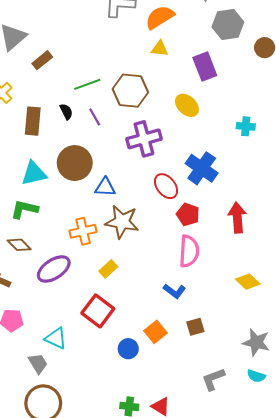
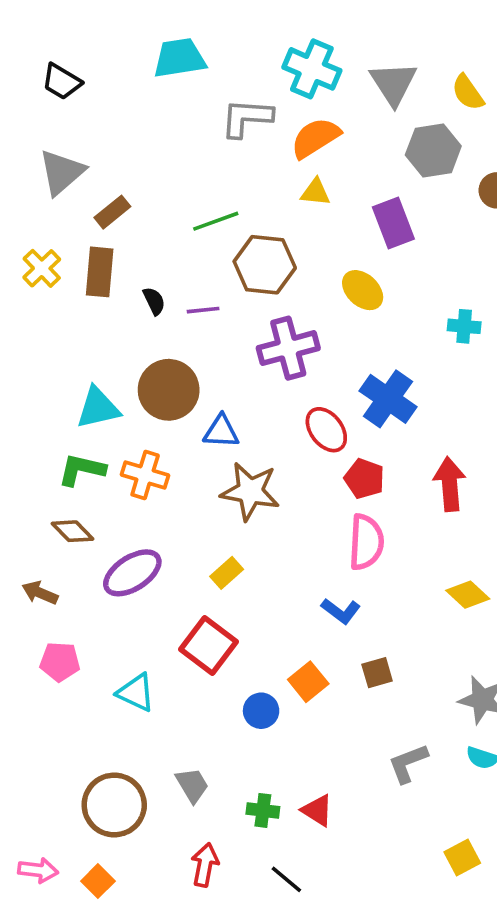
green line: (87, 84) -> (216, 221), moved
purple line: (95, 117) -> (203, 310), turned -66
brown rectangle: (33, 121) -> (100, 272), moved
orange cross: (83, 231) -> (145, 475), moved, turned 30
gray trapezoid: (38, 363) -> (192, 785), moved

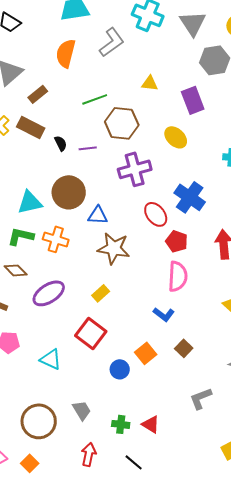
gray L-shape: (247, 118) -> (112, 42), turned 140
orange semicircle: (315, 138) -> (66, 53), moved, turned -44
brown rectangle: (100, 272) -> (31, 127), turned -68
brown square: (377, 673) -> (184, 348), turned -30

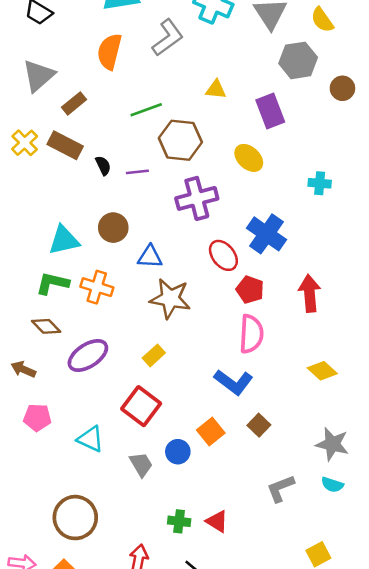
brown circle: (69, 192) -> (113, 228), size x0.7
blue L-shape: (164, 314) -> (234, 382), size x1.4
gray trapezoid: (82, 410) -> (141, 464), moved

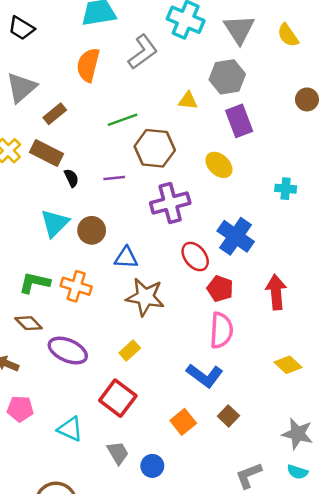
gray hexagon: (298, 60) -> (227, 77), moved
black semicircle: (103, 166) -> (71, 178), moved
cyan triangle: (64, 240) -> (55, 223), moved, turned -32
purple ellipse: (88, 355) -> (68, 351), turned 57
blue circle: (178, 452) -> (152, 466), moved

